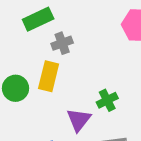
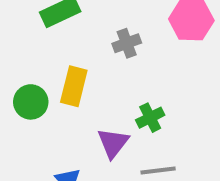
gray cross: (62, 43) -> (127, 43), moved

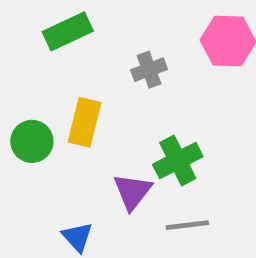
green cross: (150, 118) -> (178, 160), size x1.4

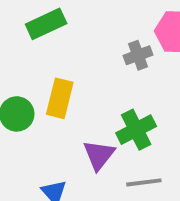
gray cross: (149, 70) -> (138, 55), moved

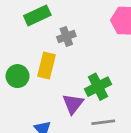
gray cross: (138, 55) -> (66, 36), moved

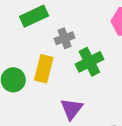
green cross: (98, 87) -> (89, 62), moved

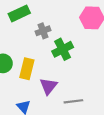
yellow rectangle: (44, 69) -> (27, 69), moved

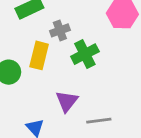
yellow rectangle: (27, 69) -> (39, 55), moved

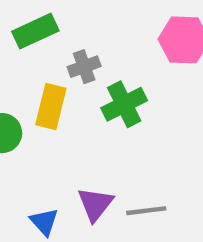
purple triangle: (67, 101) -> (95, 204), moved

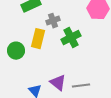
purple triangle: (95, 204) -> (58, 83), turned -30

